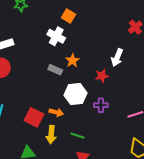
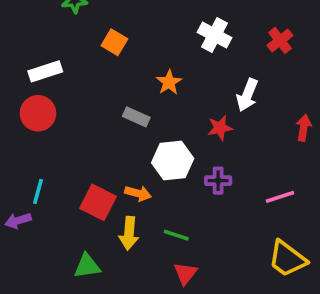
orange square: (68, 16) -> (114, 42), moved
white cross: (56, 36) -> (214, 35), moved
orange star: (72, 61) -> (169, 82), moved

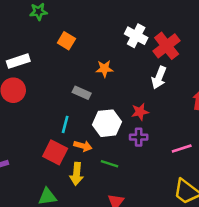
red cross: (280, 40) -> (167, 46), moved, size x1.5
orange star: (169, 82) -> (104, 69), turned 30
red star: (220, 128) -> (140, 112), moved
cyan line: (38, 191) -> (65, 124), moved
green line: (176, 235) -> (110, 164), moved

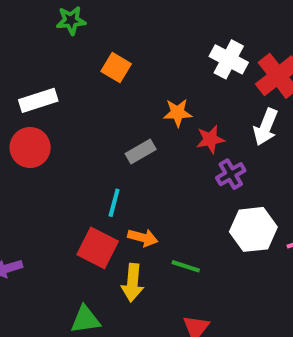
gray rectangle: (82, 93) -> (141, 152), turned -54
red star: (140, 112) -> (210, 139), moved
white hexagon: (107, 123) -> (253, 229), moved
purple cross: (139, 137) -> (231, 174), moved, turned -30

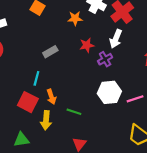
orange star: (178, 113) -> (75, 18), moved
purple cross: (231, 174) -> (105, 59), moved
orange arrow: (143, 238) -> (51, 97), turned 56

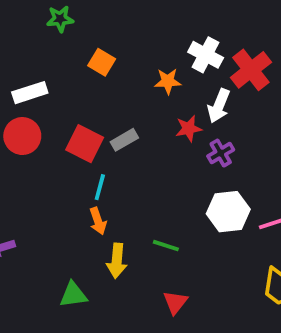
white arrow: (116, 39) -> (219, 106), moved
orange arrow: (51, 97) -> (98, 221), moved
red square: (28, 102) -> (85, 144), moved

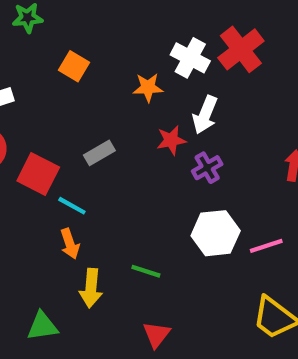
red cross: (251, 70) -> (241, 49), moved
red square: (85, 144) -> (38, 174), moved
cyan line: (100, 187) -> (72, 206), turned -76

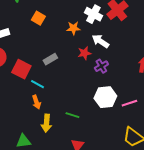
white arrow: (205, 115) -> (100, 41), turned 102

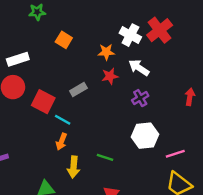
red star: (84, 53) -> (110, 76), moved
orange arrow: (36, 102) -> (61, 142), turned 40
pink line: (129, 103) -> (175, 154), moved

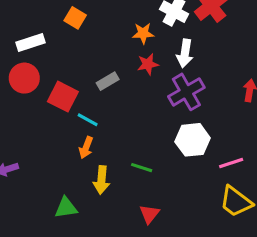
orange square: (64, 40) -> (75, 18), moved
white arrow: (139, 68) -> (185, 53), turned -115
purple cross: (140, 98) -> (186, 92), size x1.6

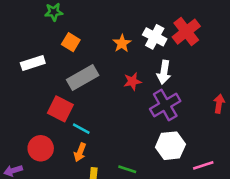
orange star: (143, 33) -> (122, 43), moved, turned -30
red circle: (24, 78) -> (41, 148), moved
gray rectangle: (108, 81) -> (83, 77), moved, size x1.6

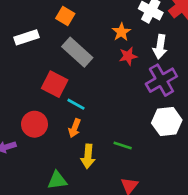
orange star: (122, 43) -> (121, 32), moved
gray rectangle: (83, 77) -> (77, 52), turned 72

